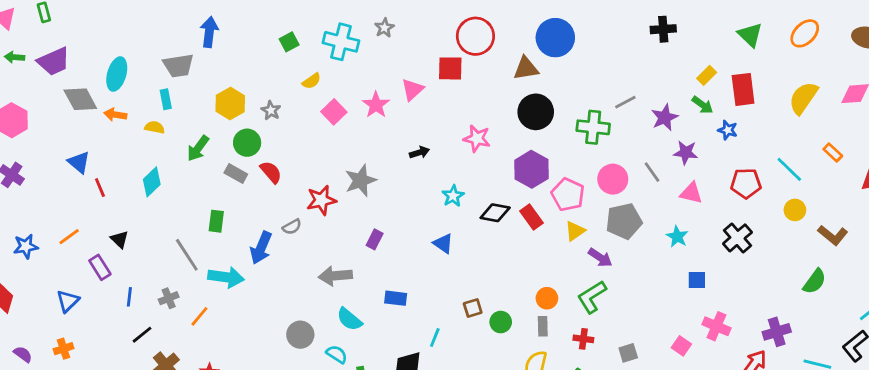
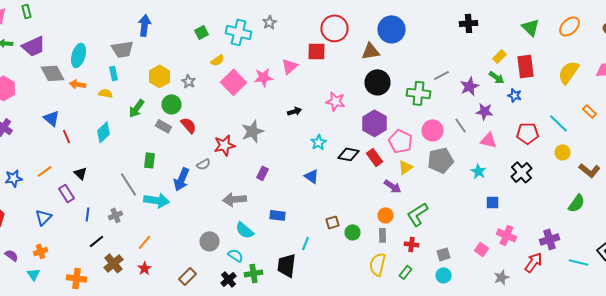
pink star: (376, 105) -> (264, 77), turned 30
pink square: (334, 112) -> (234, 82), size x1.4
purple arrow: (600, 258) -> (392, 186), moved
orange line: (199, 316) -> (144, 242), moved

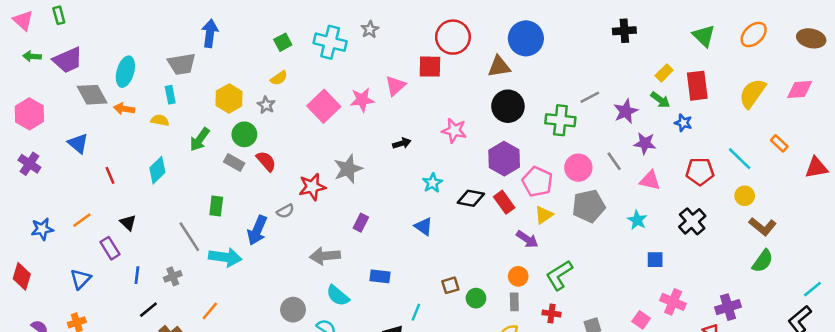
yellow semicircle: (218, 60) -> (279, 78), moved
blue triangle: (52, 118) -> (78, 143), moved
brown L-shape: (590, 170) -> (763, 226), moved

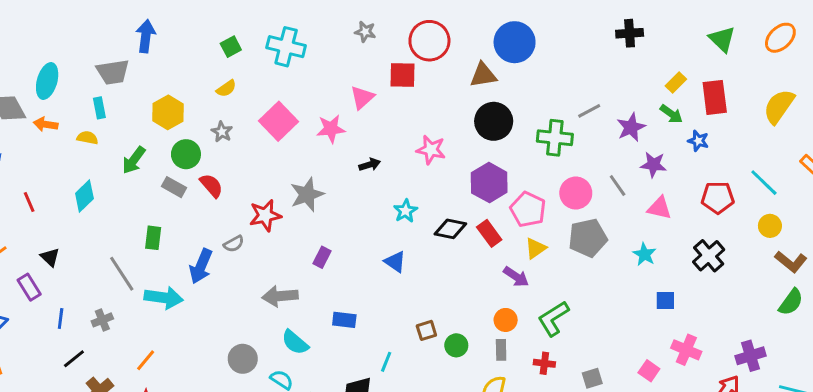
gray star: (370, 29) -> (365, 32), moved, turned -30
pink star: (362, 100) -> (331, 129), moved
gray star: (266, 105) -> (222, 132), moved

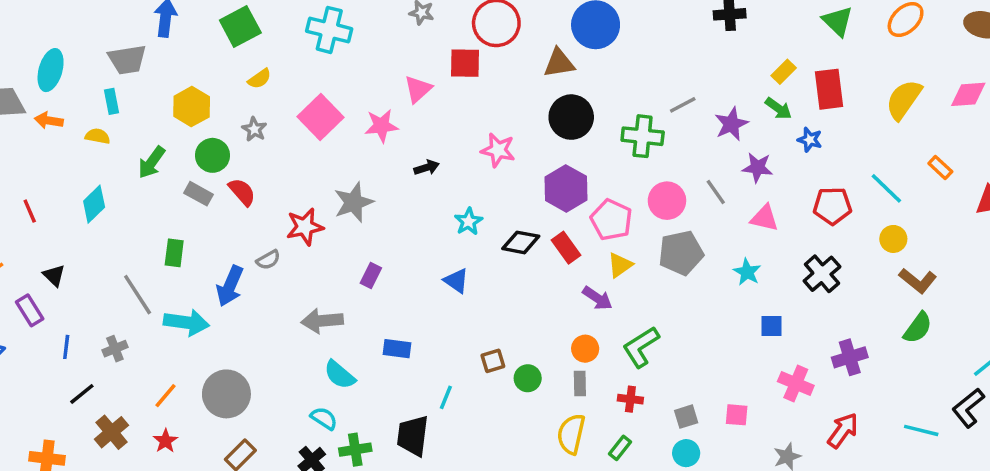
green square: (231, 47) -> (240, 26), moved, size x1.6
purple cross: (751, 356) -> (850, 357), moved
gray circle: (243, 359) -> (226, 394), moved, size x1.4
pink square: (649, 371) -> (737, 415), moved, turned -30

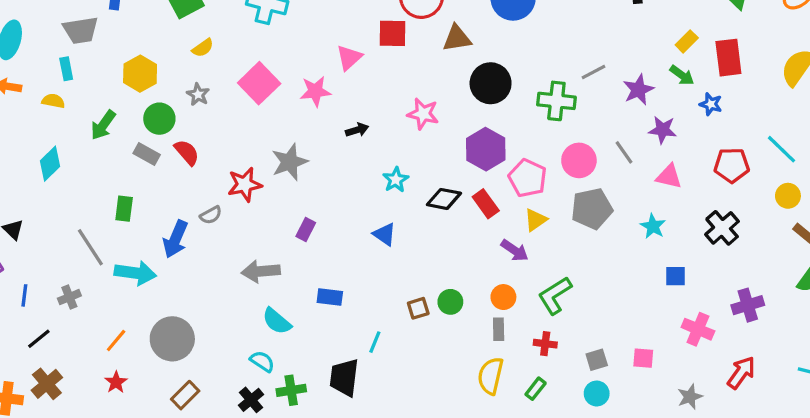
brown triangle: (559, 63) -> (457, 38), moved
green circle: (528, 378) -> (450, 302), moved
brown cross: (111, 432) -> (47, 384), moved

